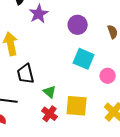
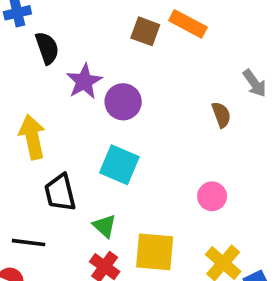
purple circle: (78, 25) -> (123, 102), moved
cyan square: (84, 59) -> (119, 165), moved

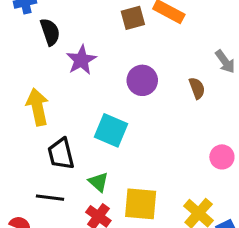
brown square: (145, 31) -> (133, 18), turned -35
purple circle: (123, 102) -> (142, 80), moved
pink circle: (212, 196) -> (222, 157), moved
black line: (29, 243) -> (50, 198), moved

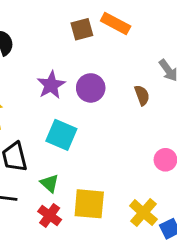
purple star: (81, 60) -> (51, 85), moved

